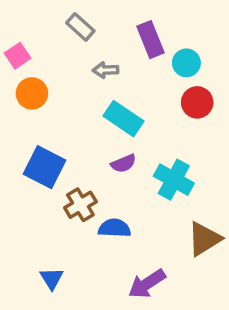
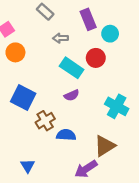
red circle: (197, 102) -> (96, 58), moved
cyan cross: (174, 180) -> (117, 106), moved
brown triangle: (204, 239) -> (105, 146), moved

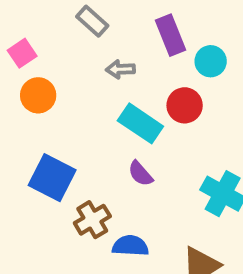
purple semicircle: (72, 95) -> (140, 174), turned 72

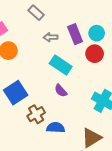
purple rectangle: (171, 35) -> (75, 34), moved
red circle: (185, 105) -> (95, 54), moved
blue square: (52, 178) -> (16, 93), turned 30

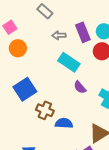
purple semicircle: (61, 91) -> (80, 87), moved
brown cross: (36, 114) -> (45, 110), turned -36

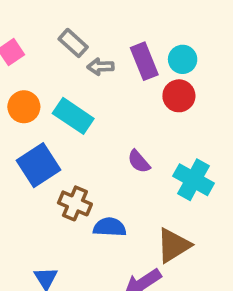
gray rectangle: (45, 11) -> (73, 43), moved
orange circle: (18, 48) -> (24, 107), moved
cyan rectangle: (69, 62) -> (73, 116), moved

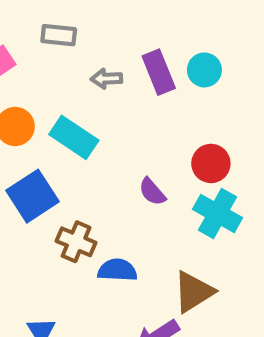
gray rectangle: (73, 43) -> (59, 35), moved, turned -36
red circle: (179, 96) -> (211, 163), moved

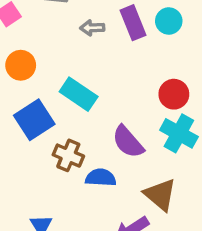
cyan rectangle: (74, 137) -> (79, 94), moved
purple semicircle: (152, 192) -> (128, 142), moved, size x1.5
brown triangle: (194, 292) -> (160, 195), turned -48

